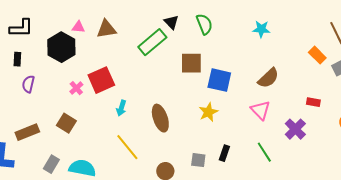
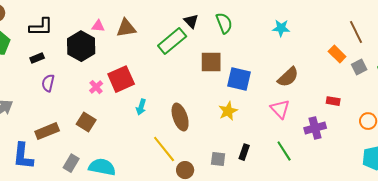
black rectangle: (17, 59) -> (37, 58), turned 64
purple cross: (295, 129) -> (315, 128), turned 30
yellow line: (127, 147) -> (164, 149), moved

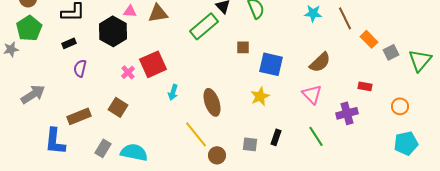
brown line: (356, 32) -> (345, 18), moved
brown square: (211, 62) -> (243, 47), size x0.6

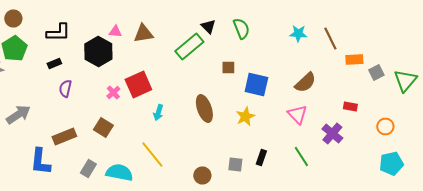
orange rectangle: (369, 39) -> (354, 60), turned -48
brown ellipse: (212, 102) -> (204, 108), moved
purple cross: (347, 113) -> (332, 134), turned -35
yellow line: (196, 134) -> (152, 154), moved

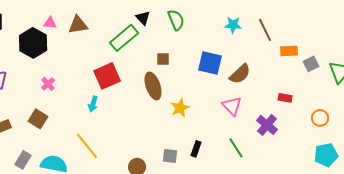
red square: (138, 84) -> (107, 76), moved
blue square: (256, 84) -> (210, 63), moved
brown ellipse: (204, 108) -> (153, 86), moved

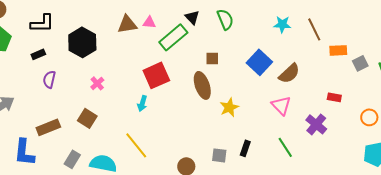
pink triangle: (50, 23) -> (149, 22), moved
blue square: (210, 63) -> (259, 62), turned 30

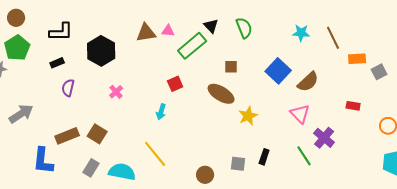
red square: (156, 75) -> (175, 84), size x0.6
brown ellipse: (202, 85) -> (221, 94), turned -40
brown square: (87, 118) -> (97, 134), moved
purple cross: (316, 124) -> (324, 138), moved

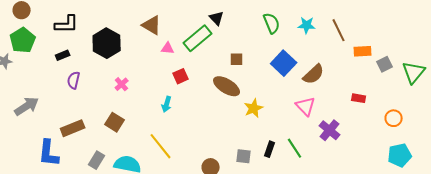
green semicircle: (244, 28) -> (272, 23), moved
pink triangle: (168, 31) -> (168, 48), moved
brown triangle: (146, 33) -> (152, 25), turned 40
brown square: (97, 134) -> (115, 122), moved
green line: (304, 156) -> (295, 148), moved

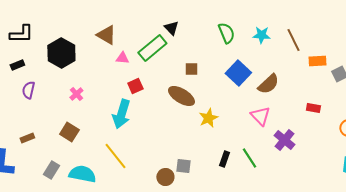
cyan arrow: (167, 104) -> (121, 114), size x1.8
brown rectangle: (73, 128) -> (27, 138), size x0.6
gray square: (244, 156) -> (183, 166), moved

